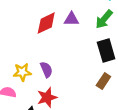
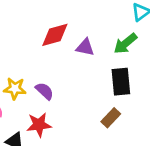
purple triangle: (71, 19) -> (85, 47), moved
purple semicircle: (46, 70) -> (45, 91), turned -35

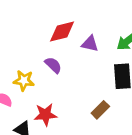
purple semicircle: (45, 91) -> (53, 65), moved
brown rectangle: (111, 118) -> (100, 110), moved

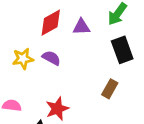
yellow star: (24, 81) -> (23, 59), moved

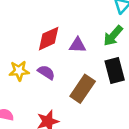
brown rectangle: (110, 89) -> (83, 89), moved, size x1.5

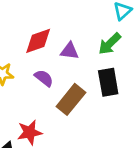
purple semicircle: (46, 72) -> (44, 78), moved

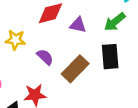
purple semicircle: (44, 78) -> (45, 57), moved

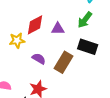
yellow star: (15, 40) -> (17, 41), moved
black rectangle: (110, 57) -> (88, 47), turned -54

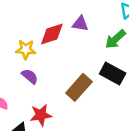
purple triangle: (58, 29) -> (80, 24), moved
purple semicircle: (39, 59) -> (30, 76), moved

